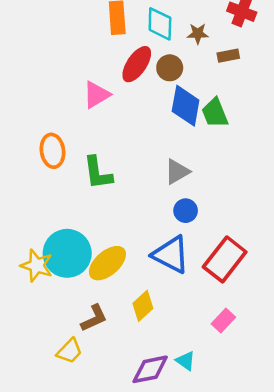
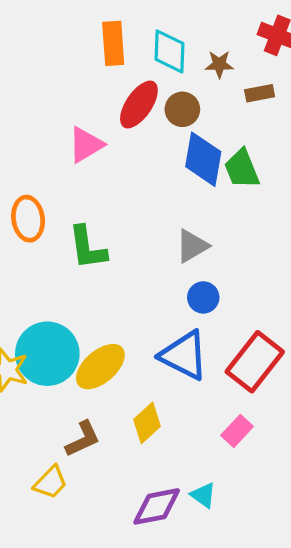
pink rectangle: (223, 321) -> (237, 431), moved

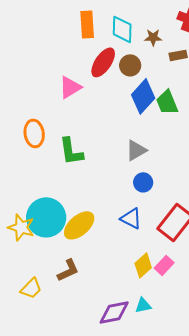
blue diamond: (203, 159) -> (143, 96), turned 32
blue triangle: (184, 355) -> (131, 218), size x0.7
yellow diamond: (147, 423) -> (143, 265), moved
yellow trapezoid: (51, 482) -> (31, 288), moved
cyan triangle: (203, 495) -> (143, 305), turned -48

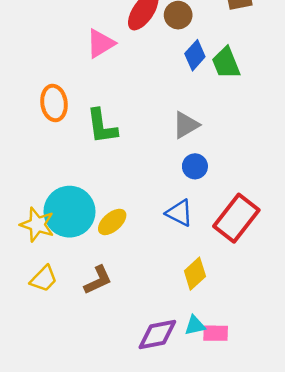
blue diamond: (143, 96) -> (195, 55), size x0.7
yellow ellipse: (79, 225) -> (112, 222), size x0.7
pink rectangle: (164, 265) -> (216, 333), moved, turned 48
yellow trapezoid: (31, 288) -> (44, 279), moved

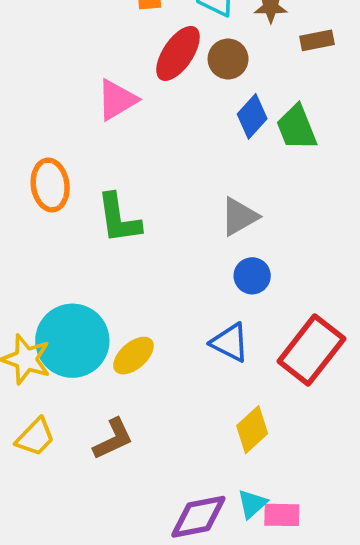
cyan triangle: (195, 325) -> (252, 504), turned -30

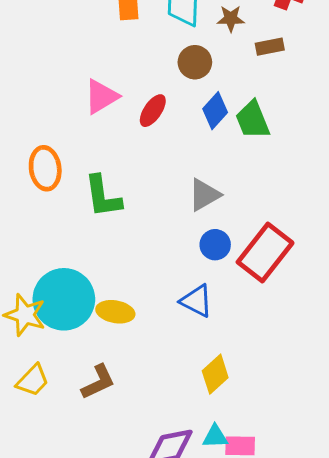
red ellipse: (178, 53) -> (153, 111), moved, size x0.7
red rectangle: (311, 350) -> (265, 252), moved
yellow ellipse: (134, 356) -> (115, 312), turned 51
cyan triangle: (252, 504) -> (215, 437), turned 40

